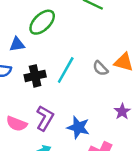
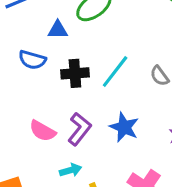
blue star: (78, 127) -> (124, 127), moved

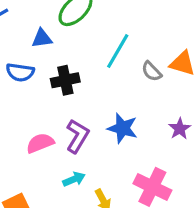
cyan line: (115, 72) -> (118, 51), moved
pink semicircle: (42, 131) -> (40, 143), turned 136

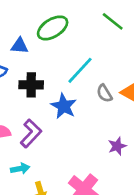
blue star: (123, 128) -> (64, 106), moved

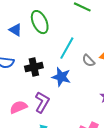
green ellipse: (53, 28) -> (40, 22), turned -70
blue triangle: (19, 46) -> (15, 30), moved, turned 40

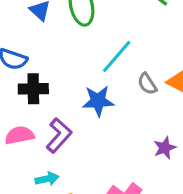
black cross: (34, 67) -> (33, 89), moved
blue star: (61, 77) -> (98, 101), turned -30

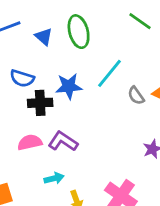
blue star: (98, 101) -> (69, 86), moved
purple L-shape: (59, 135) -> (63, 141), turned -96

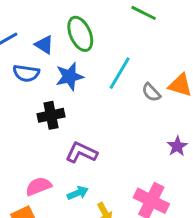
blue semicircle: (22, 78) -> (26, 73), moved
blue star: (69, 86) -> (70, 76), moved
pink semicircle: (30, 142) -> (39, 186), moved

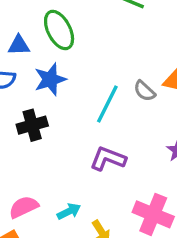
blue triangle: (44, 45) -> (19, 45), turned -30
cyan line: (120, 73) -> (107, 104), moved
purple L-shape: (81, 153) -> (108, 159), moved

